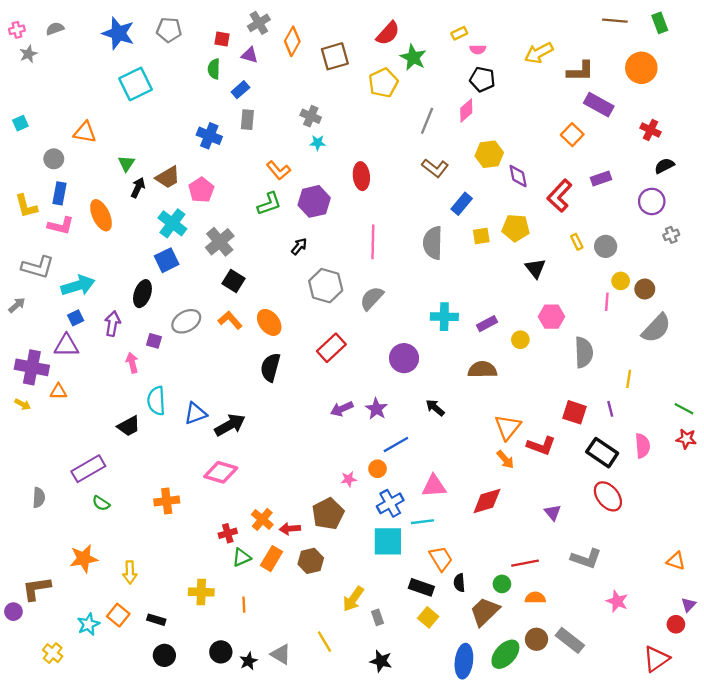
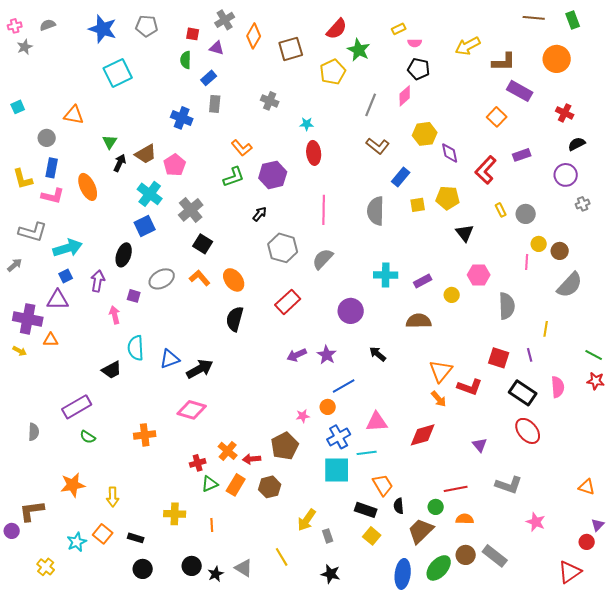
cyan star: (318, 143) -> (307, 124), moved

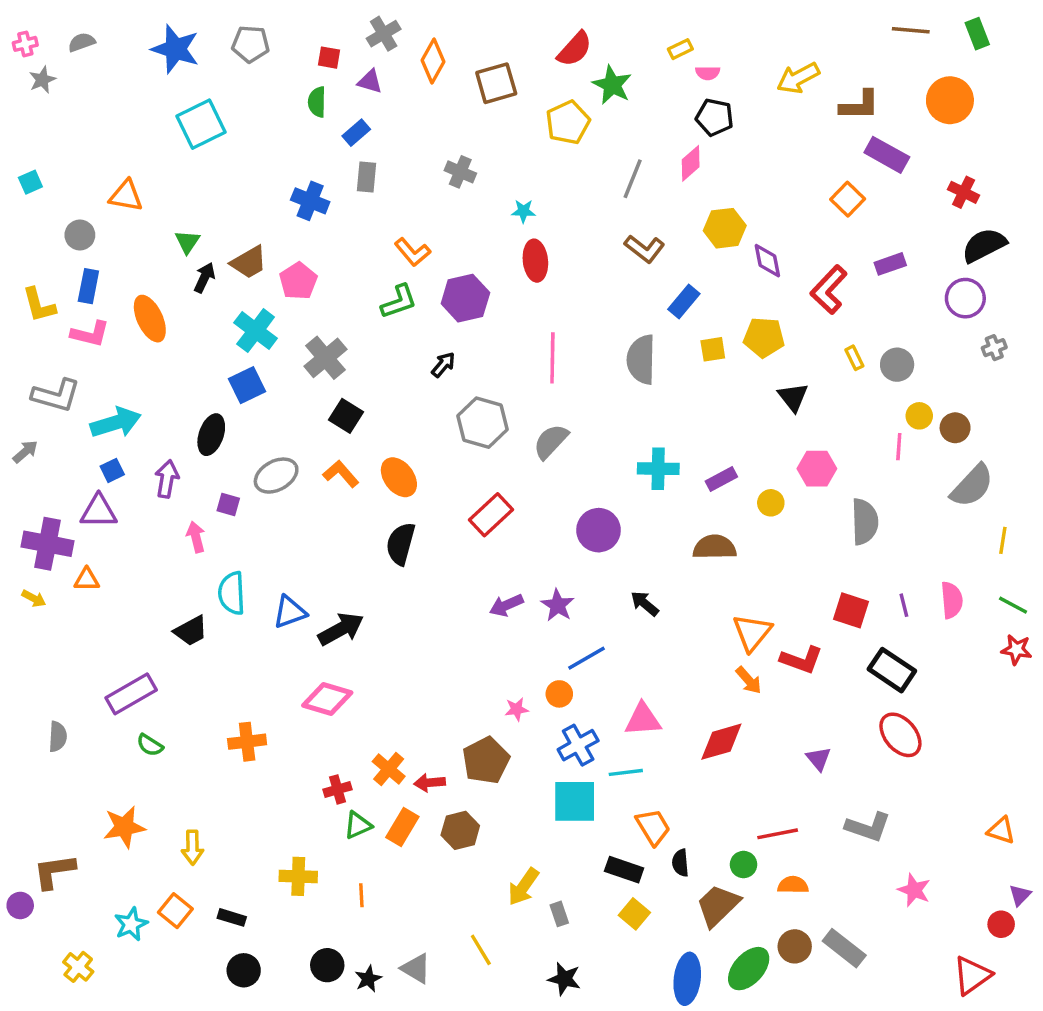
black semicircle: (577, 144) -> (984, 245), size x1.5
yellow line: (546, 329) -> (1003, 540), moved
pink semicircle: (558, 387) -> (952, 600), moved

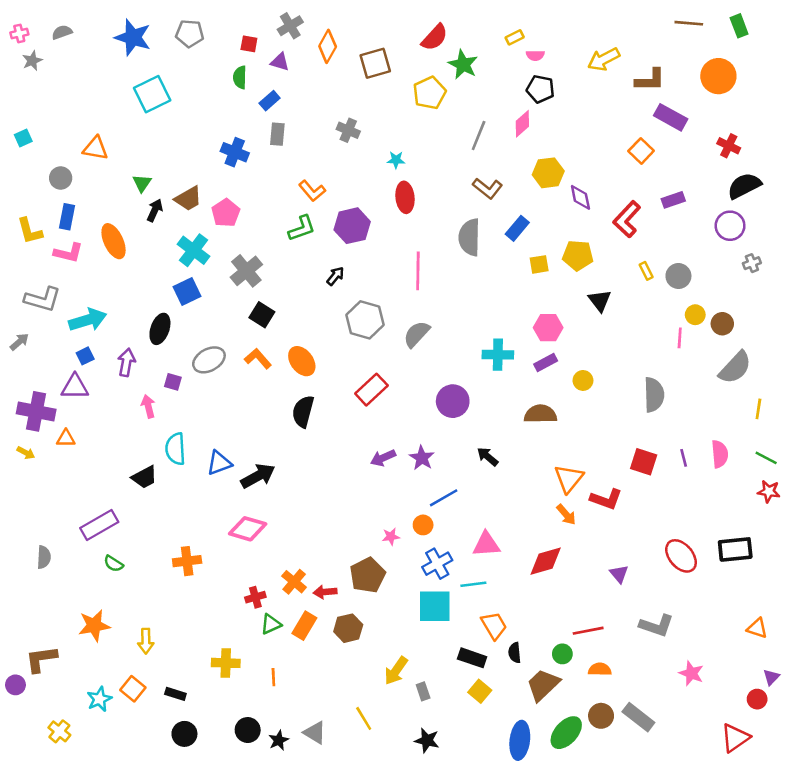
gray semicircle: (641, 360) -> (469, 237), moved
pink hexagon: (817, 469) -> (548, 328), moved
black rectangle: (892, 670) -> (735, 549), moved, turned -40

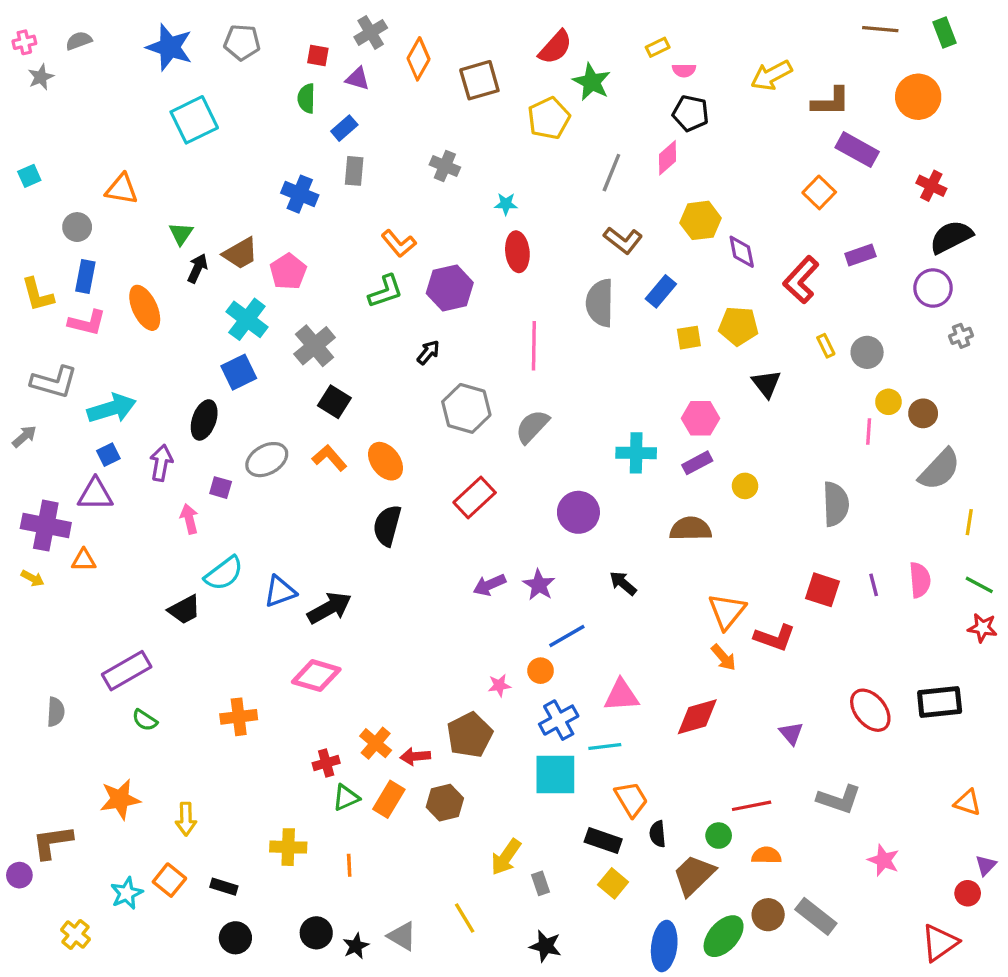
cyan semicircle: (175, 449) -> (224, 573), turned -124

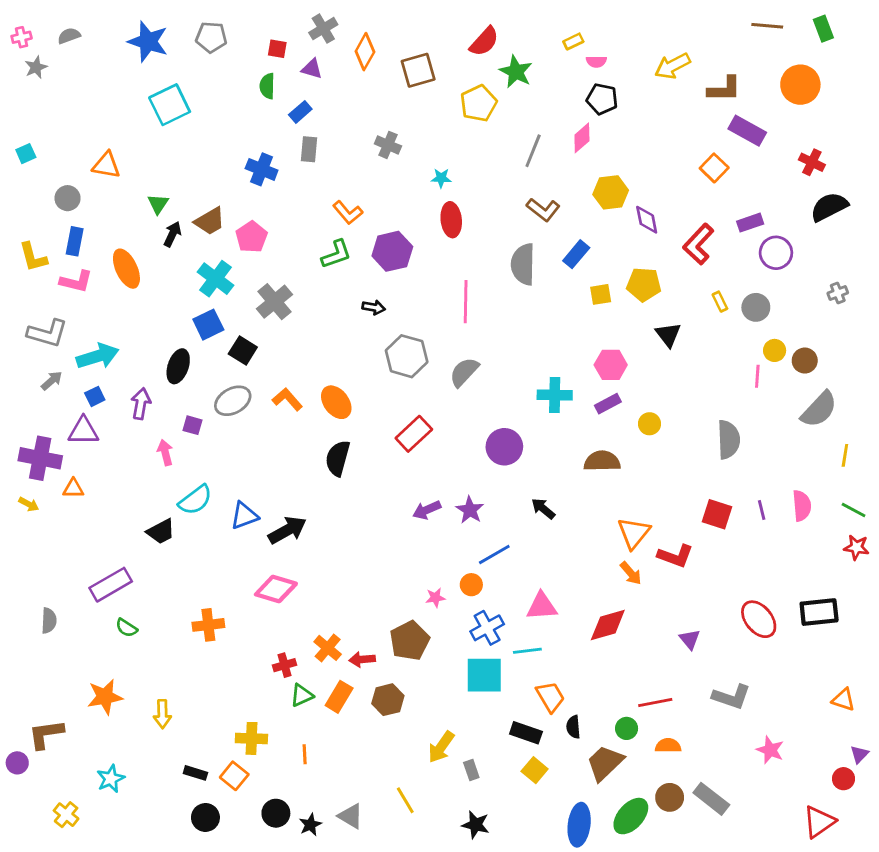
purple circle: (933, 288) -> (776, 253), moved
black arrow: (428, 352) -> (374, 307), turned 60
black square: (334, 402) -> (243, 350), moved
gray arrow: (24, 436) -> (52, 381), moved
orange square: (169, 880) -> (234, 776), moved

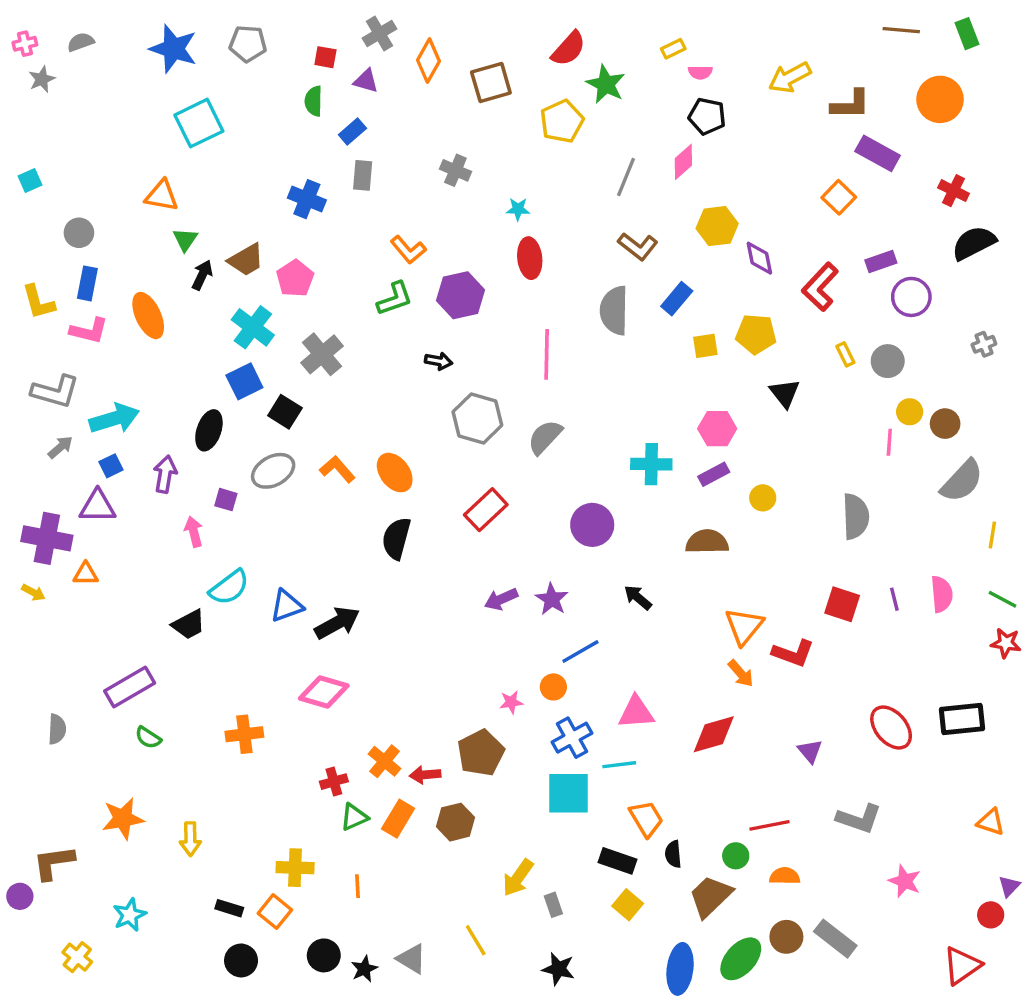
orange triangle: (106, 165) -> (162, 196), moved

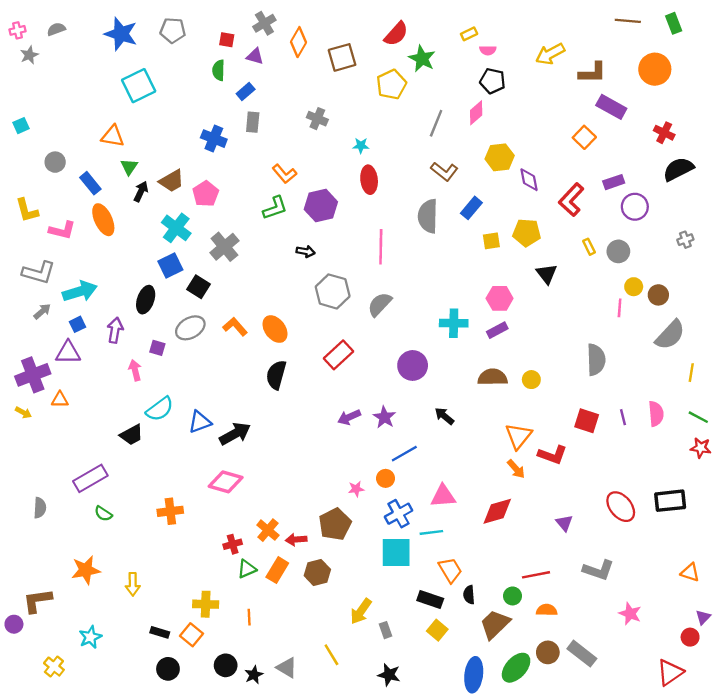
blue rectangle: (87, 283) -> (90, 183), moved, turned -50
yellow circle: (763, 498) -> (531, 380), moved
purple cross: (47, 538) -> (33, 375), turned -32

